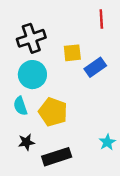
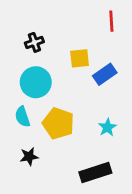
black cross: (31, 38) -> (34, 42), size x0.6
cyan star: (107, 142) -> (107, 127), moved
black rectangle: (57, 157) -> (95, 172), moved

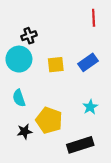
yellow square: (80, 58) -> (56, 65), moved
cyan circle: (36, 82) -> (19, 59), moved
yellow pentagon: (58, 123) -> (49, 120), moved

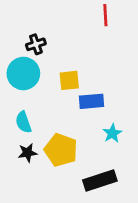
red line: (94, 18) -> (105, 15), moved
blue rectangle: (88, 62) -> (92, 101), moved, turned 30
black star: (25, 131) -> (28, 153), moved

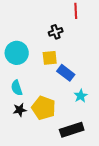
black cross: (36, 44) -> (56, 32), moved
blue rectangle: (92, 101) -> (66, 73), turned 42

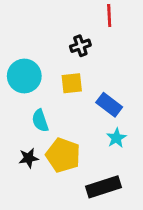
blue rectangle: (66, 73) -> (109, 105), moved
cyan semicircle: (17, 88) -> (40, 121), moved

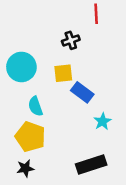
blue rectangle: (109, 105) -> (82, 92), moved
yellow pentagon: (63, 155) -> (30, 137), moved
black star: (29, 158) -> (25, 168), moved

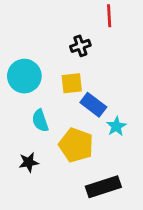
cyan star: (103, 121) -> (116, 126), moved
yellow pentagon: (30, 137) -> (76, 145), moved
black star: (25, 168) -> (29, 162), moved

